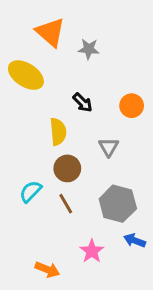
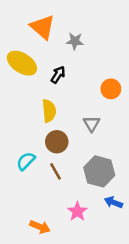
black arrow: (83, 103) -> (58, 75), moved, turned -102

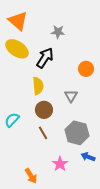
orange triangle: (43, 27) -> (18, 21), moved
black arrow: (58, 75) -> (45, 58), size x1.5
cyan semicircle: (26, 161) -> (12, 120), moved
orange arrow: (40, 227) -> (31, 176), turned 35

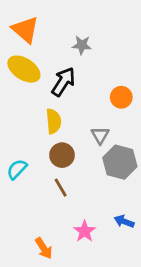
gray hexagon: (77, 133) -> (120, 162), moved

